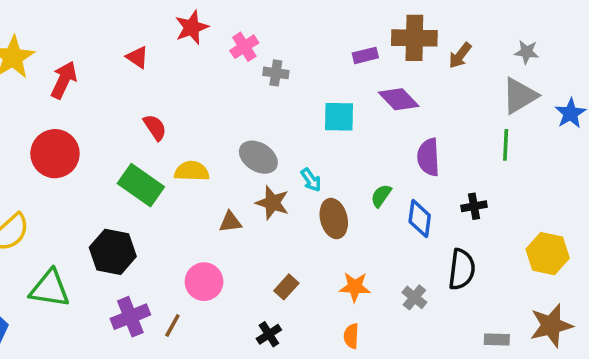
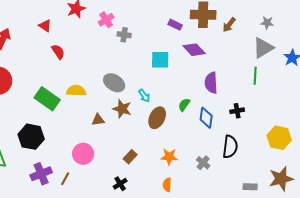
purple rectangle: (365, 55) -> (175, 25), turned 40
red semicircle: (155, 127) -> (58, 52), moved
brown ellipse: (334, 219) -> (157, 118), turned 40

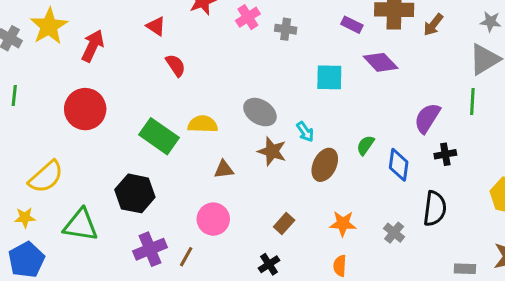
gray cross: (124, 35) -> (286, 29), moved
purple semicircle: (211, 83) -> (427, 118), moved, turned 35
brown triangle: (98, 120) -> (224, 169), moved

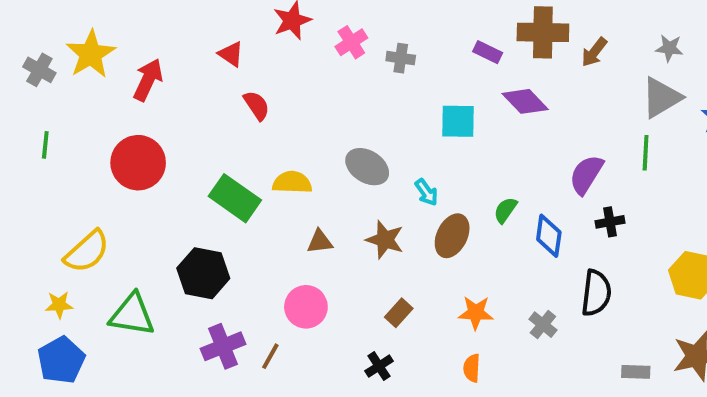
brown star: (272, 151) -> (385, 240), moved

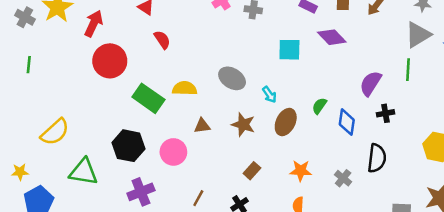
red circle: (138, 163) -> (110, 61), moved
yellow star: (59, 305) -> (20, 172), moved
pink circle: (306, 307) -> (173, 152), moved
brown line: (270, 356) -> (198, 198), moved

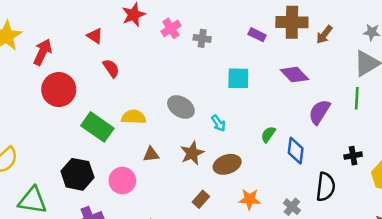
purple diamond: (332, 37) -> (294, 75), moved
black cross: (385, 113) -> (353, 156), moved
brown ellipse: (286, 122) -> (227, 164), moved, turned 45
brown star: (243, 125) -> (192, 153), turned 30

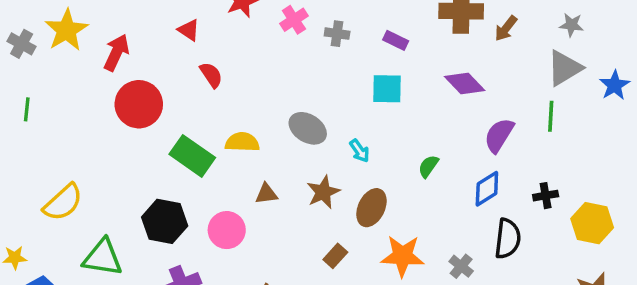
purple rectangle: (257, 35) -> (396, 40), moved
blue diamond: (296, 151) -> (487, 189), moved, turned 50
brown ellipse: (227, 164) -> (371, 208), turned -45
orange star: (250, 199) -> (403, 256), size x1.4

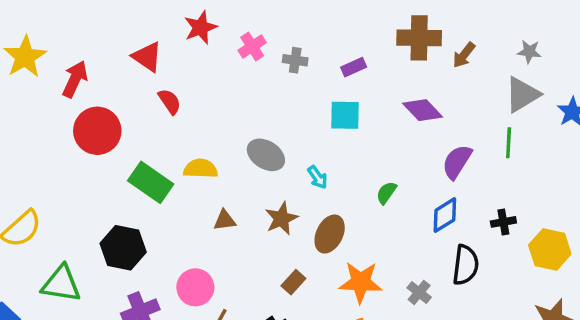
red triangle: (189, 30) -> (147, 57), size x1.4
purple rectangle: (396, 40) -> (354, 67), turned -50
pink circle: (227, 230) -> (195, 287), moved

